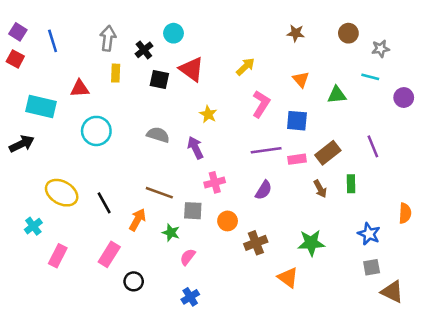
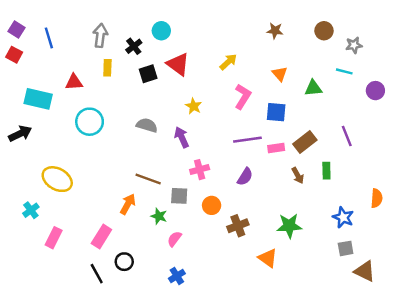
black square: (159, 79) -> (148, 74), turned -30
black line: (104, 203) -> (97, 274), moved

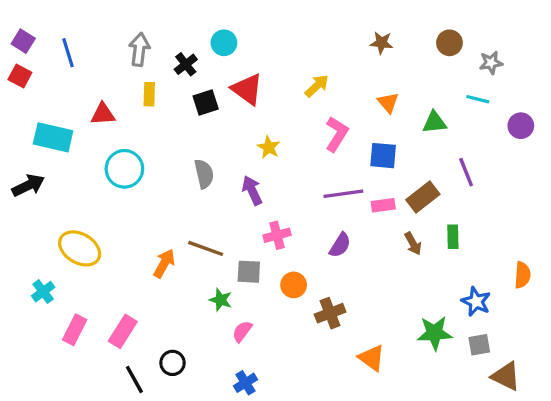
gray semicircle: (147, 125) -> (204, 174), turned 60
purple line: (347, 136) -> (466, 172), moved
orange arrow: (128, 204) -> (164, 263), moved
green star: (289, 226) -> (435, 333), moved
pink rectangle: (101, 237) -> (123, 331), moved

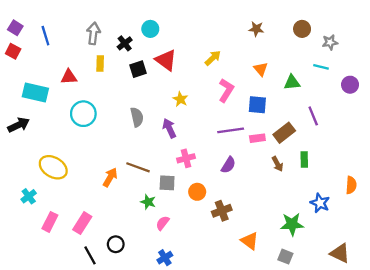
gray square: (479, 345) -> (285, 257), moved, turned 32

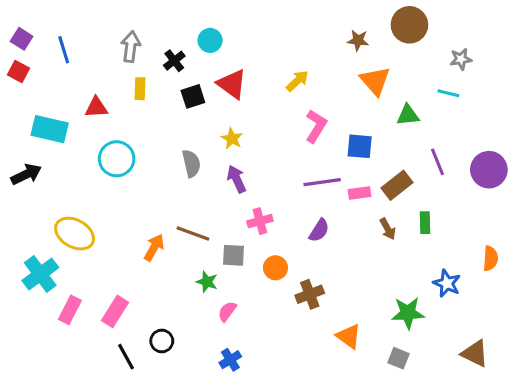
brown circle: (302, 29) -> (409, 25), moved, size x1.5
orange triangle: (261, 69) -> (375, 81), moved, size x1.5
purple circle: (350, 85) -> (489, 170), moved, size x1.5
yellow star: (180, 99) -> (232, 139), moved
cyan cross: (29, 196) -> (40, 274), size x1.6

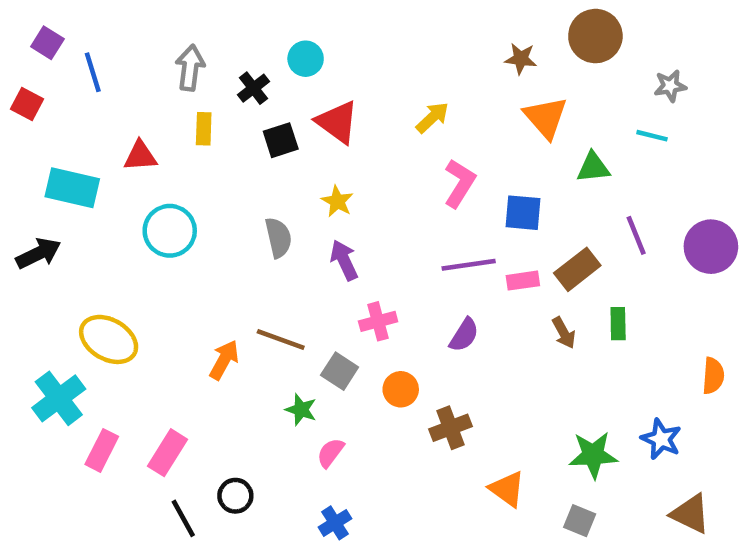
purple square: (22, 39) -> (47, 43), moved
gray square: (233, 255) -> (340, 371), turned 30
blue star: (447, 283) -> (661, 439), moved

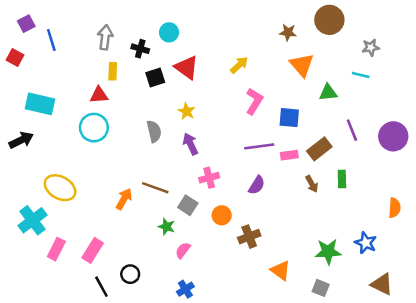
purple square: (47, 43) -> (26, 24), turned 30
black cross: (253, 88) -> (140, 49), turned -36
red triangle: (140, 156) -> (99, 95), moved

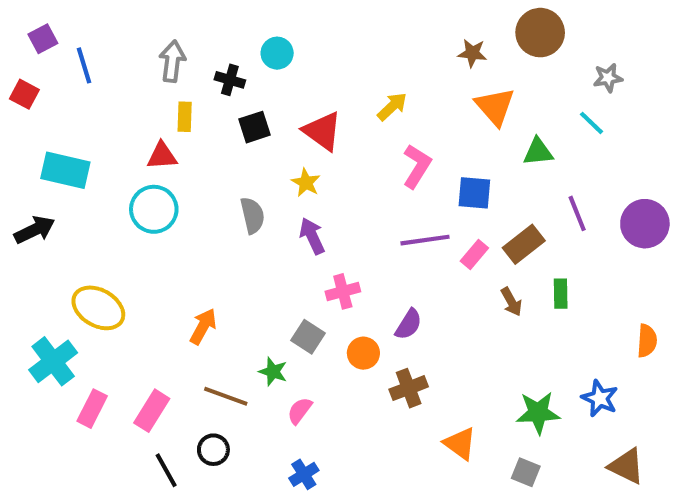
red triangle: (187, 67) -> (322, 131), moved
cyan line: (361, 75) -> (591, 123), turned 30
pink rectangle: (289, 155) -> (474, 254), turned -42
purple semicircle: (257, 185) -> (409, 324), moved
brown line: (155, 188) -> (226, 396), moved

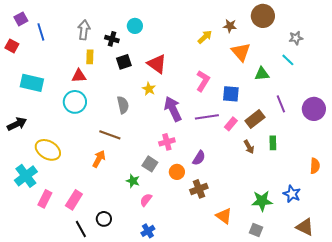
yellow arrow: (392, 107) -> (205, 37), moved
black arrow: (35, 230) -> (17, 124), moved
purple arrow: (312, 236) -> (173, 109), moved, size x1.4
brown line: (226, 396) -> (110, 135), moved

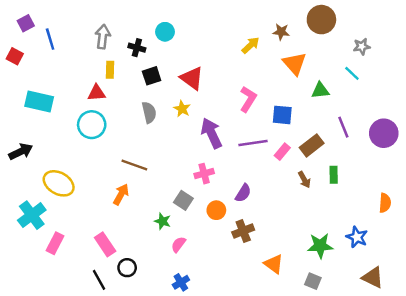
gray semicircle: (123, 105) -> (149, 112), moved
pink rectangle: (74, 200) -> (105, 244), moved, turned -66

